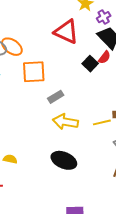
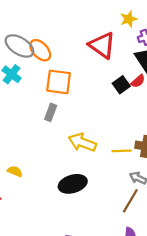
gray rectangle: (56, 97) -> (51, 112), moved, turned -49
black ellipse: (64, 160) -> (73, 184), turned -50

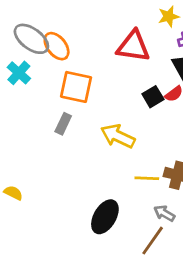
red triangle: (102, 45) -> (133, 46), turned -32
yellow arrow: (82, 142) -> (118, 136), moved
black ellipse: (73, 184) -> (105, 217), moved, turned -48

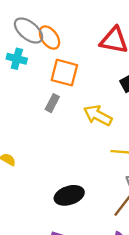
cyan cross: (19, 73) -> (17, 59), turned -30
black ellipse: (105, 217) -> (69, 195), moved, turned 40

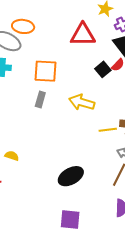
orange ellipse: (49, 38) -> (23, 26), moved, turned -35

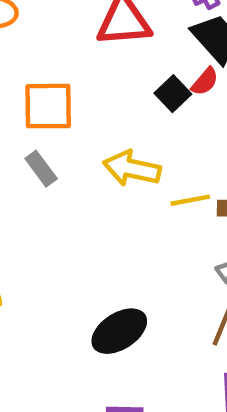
gray rectangle: (40, 99) -> (41, 169), turned -49
yellow line: (108, 130) -> (190, 200), moved

